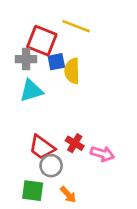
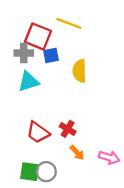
yellow semicircle: (72, 71) -> (79, 71), moved
pink arrow: (102, 154) -> (109, 157), moved
gray circle: (51, 166) -> (46, 172), moved
orange arrow: (68, 195) -> (77, 153), moved

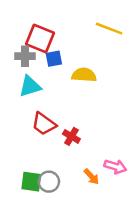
yellow line: (69, 23) -> (109, 29), moved
yellow semicircle: (79, 71) -> (84, 75), turned 95
red trapezoid: (38, 132) -> (44, 124), moved
orange arrow: (77, 153) -> (92, 177), moved

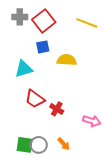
red square: (40, 39) -> (44, 21), moved, turned 30
gray cross: (25, 56) -> (20, 17), moved
pink arrow: (115, 167) -> (92, 121), moved
orange arrow: (92, 177) -> (64, 144), moved

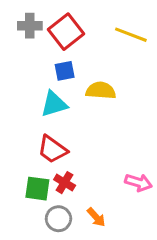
cyan triangle: (24, 69) -> (54, 104), moved
red cross: (57, 109) -> (65, 183), moved
green square: (25, 145) -> (37, 189), moved

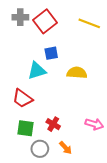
blue square: (65, 71) -> (51, 53), moved
yellow semicircle: (101, 91) -> (77, 73), moved
red trapezoid: (52, 149) -> (22, 98), moved
red cross: (65, 183) -> (53, 124), moved

